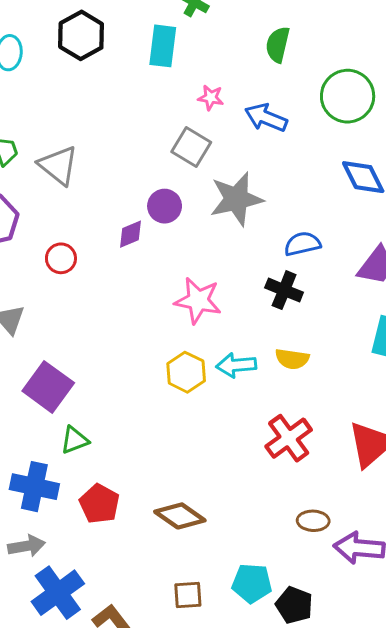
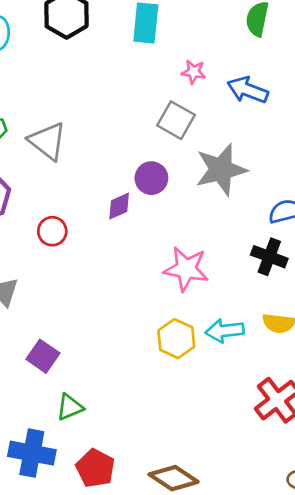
purple square: (48, 387) -> (43, 356), size x0.7

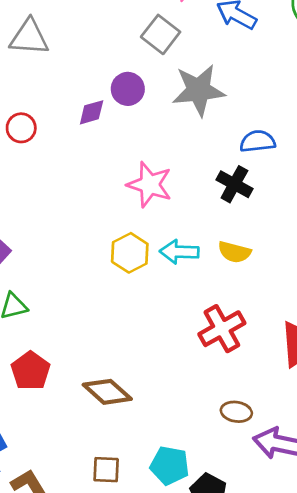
gray triangle: (47, 141) -> (29, 37), turned -42

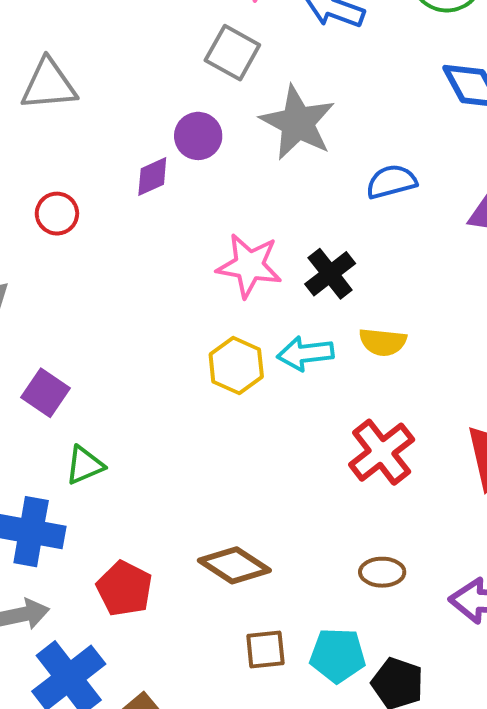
gray star: (199, 90) -> (298, 123), turned -30
black cross: (234, 184) -> (330, 274), moved, turned 32
red pentagon: (31, 371) -> (124, 589), moved
brown ellipse: (236, 412) -> (382, 572), moved
brown square: (106, 470) -> (265, 650), moved

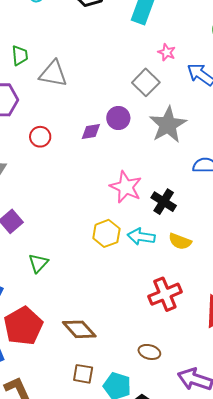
black cross: (330, 274) -> (164, 202), turned -35
green triangle: (85, 465) -> (38, 263), moved, turned -40
red pentagon: (124, 589) -> (23, 326), size x1.4

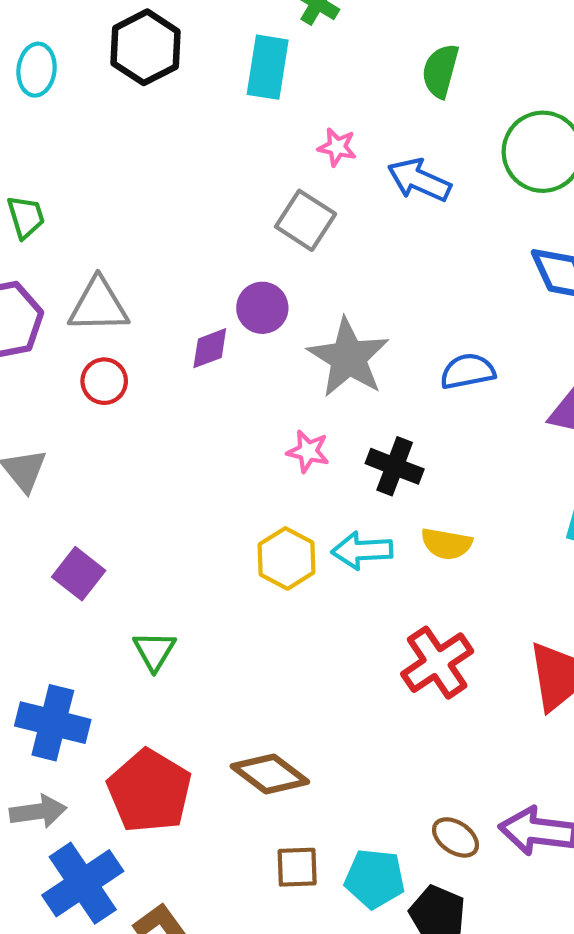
gray triangle: (53, 74) -> (98, 305), moved
gray star: (168, 125) -> (348, 358), moved
pink star: (126, 187) -> (308, 451), size x0.6
brown ellipse: (149, 352) -> (456, 837), moved, turned 30

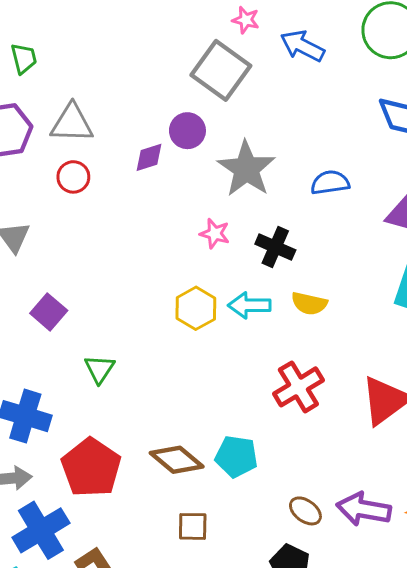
gray square: (306, 220) -> (221, 70), size x1.4
cyan pentagon: (375, 879) -> (236, 456), moved

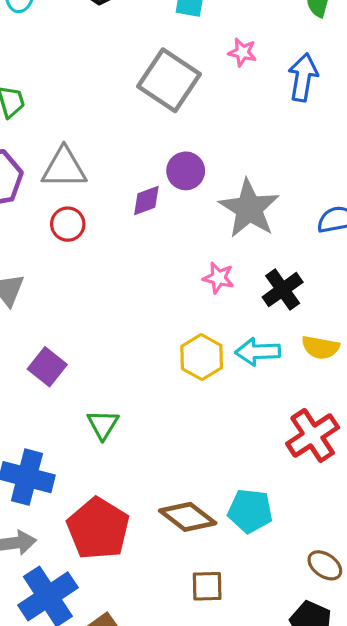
blue arrow: (302, 46) -> (303, 77), turned 75
gray square: (221, 70) -> (169, 80), moved
black cross: (275, 247) -> (283, 290), turned 33

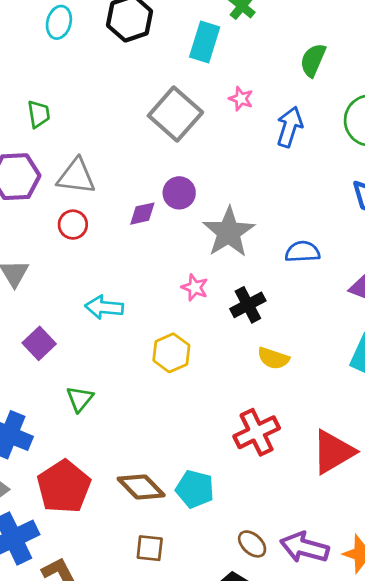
cyan arrow: (258, 352) -> (104, 307), moved

